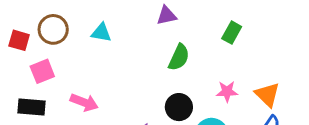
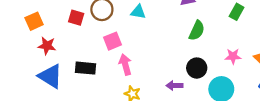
pink square: (42, 71) -> (112, 41), moved
pink arrow: (84, 102) -> (125, 64), turned -126

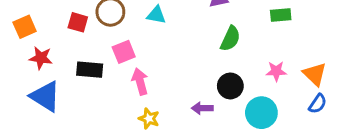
green rectangle: (237, 12) -> (281, 15), turned 56
black rectangle: (86, 68) -> (90, 70), moved

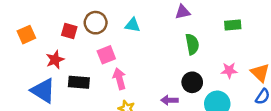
green semicircle: (230, 39) -> (192, 44), turned -36
red star: (41, 58) -> (55, 60), moved, turned -30
black rectangle: (90, 70) -> (79, 82), moved

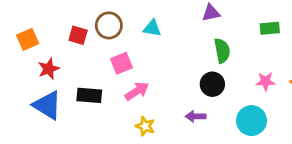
red star: (55, 60) -> (49, 69), moved
pink arrow: (119, 79) -> (137, 91), turned 72
black circle: (192, 82) -> (212, 84), moved

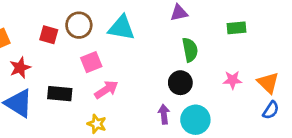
cyan triangle: (152, 28) -> (121, 28), size x1.5
purple arrow: (196, 116) -> (164, 114), turned 84
cyan circle: (252, 121) -> (195, 120), moved
yellow star: (145, 126) -> (97, 124), moved

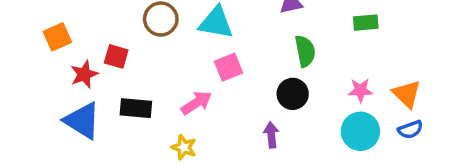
red square: (49, 35) -> (116, 56), moved
pink square: (91, 62) -> (228, 67), moved
blue semicircle: (271, 110) -> (410, 130), turned 36
cyan circle: (195, 120) -> (360, 131), moved

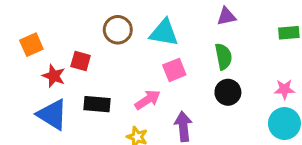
green semicircle: (305, 51) -> (223, 57), moved
red star: (84, 74) -> (54, 76), turned -30
purple arrow: (271, 135) -> (183, 126), moved, size x1.4

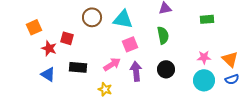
black circle: (228, 92) -> (166, 69), moved
blue triangle: (52, 115) -> (48, 74), size x0.7
purple arrow: (183, 126) -> (136, 71), moved

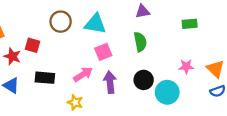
cyan circle: (204, 80) -> (167, 92), moved

